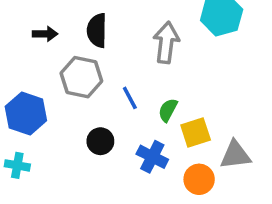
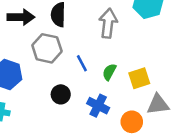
black arrow: (45, 34) -> (21, 17), size x1.5
yellow square: (196, 133) -> (139, 78), moved

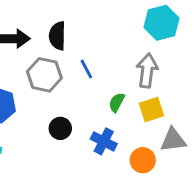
gray arrow: (108, 23) -> (147, 71), moved
blue line: (82, 63) -> (86, 69), moved

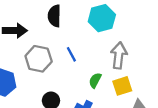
cyan hexagon: (162, 23) -> (102, 18), moved
black semicircle: (57, 36) -> (54, 16), moved

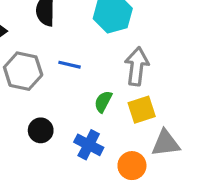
blue line: (71, 54) -> (69, 65), turned -49

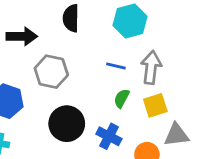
blue line: (69, 65) -> (116, 66), moved
black circle: (41, 130) -> (67, 124), size x1.6

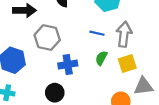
black circle: (67, 124) -> (55, 93), moved, size x0.7
blue cross: (109, 136) -> (68, 65), moved, turned -36

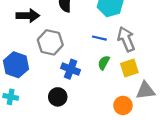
gray arrow: (124, 34) -> (126, 39), turned -30
blue cross: (68, 65) -> (71, 69), turned 30

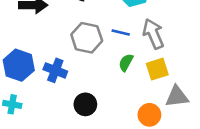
gray hexagon: (50, 42) -> (87, 38), moved
blue cross: (71, 69) -> (55, 70), moved
black circle: (58, 97) -> (85, 104), moved

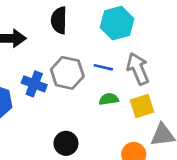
green semicircle: (126, 63) -> (109, 99), turned 54
blue cross: (55, 70) -> (34, 84), moved

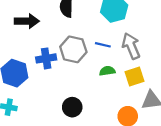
blue cross: (34, 84) -> (46, 58), turned -30

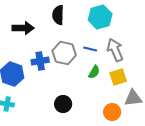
green semicircle: (107, 71) -> (94, 72), turned 128

